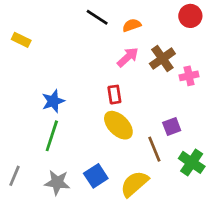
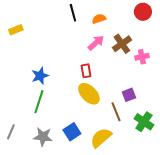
black line: (97, 17) -> (73, 13), turned 42
yellow rectangle: (21, 40) -> (16, 30), turned -48

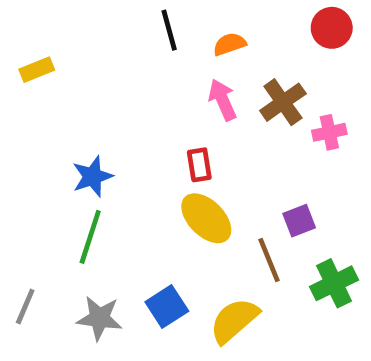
pink arrow: (96, 43) -> (223, 100), turned -72
green cross: (144, 122) -> (334, 283), turned 30

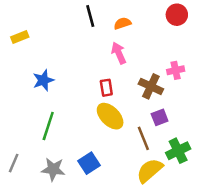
brown cross: (283, 102) -> (151, 86), moved, turned -30
blue star: (92, 176) -> (43, 80), moved
yellow semicircle: (234, 320) -> (150, 171), moved

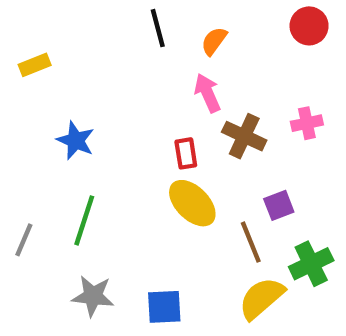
orange semicircle: (122, 23) -> (214, 41), turned -35
blue star: (43, 80) -> (76, 140), turned -30
brown cross: (151, 86) -> (244, 136), moved
gray line: (14, 163) -> (24, 240), moved
blue square: (89, 163) -> (164, 307), moved, turned 30

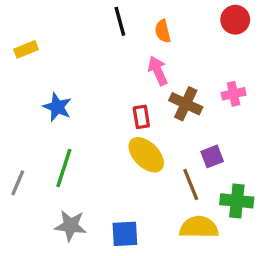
orange semicircle: (214, 41) -> (163, 31), turned -50
green cross: (311, 264) -> (237, 201), turned 32
yellow semicircle: (261, 298) -> (199, 227), turned 42

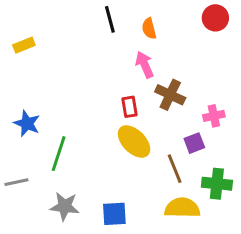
pink cross: (234, 94) -> (214, 116), moved
blue star: (57, 107) -> (27, 123), moved
gray line: (18, 183) -> (16, 182), moved, turned 55

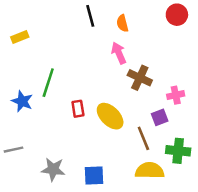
red rectangle: (129, 107) -> (78, 109), moved
green line: (59, 154) -> (48, 83), moved

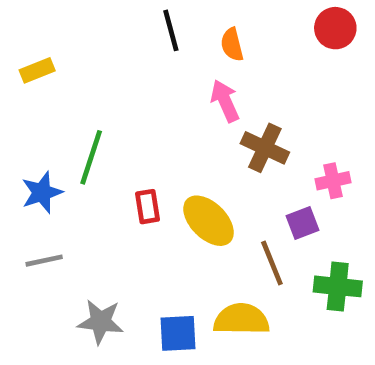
blue star: (22, 101) -> (42, 193), turned 30
gray line: (14, 150) -> (44, 261), moved
yellow semicircle: (150, 171) -> (241, 319), moved

